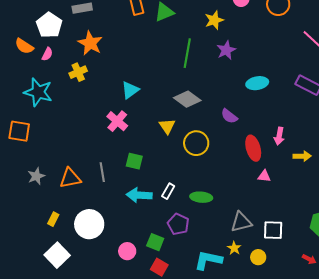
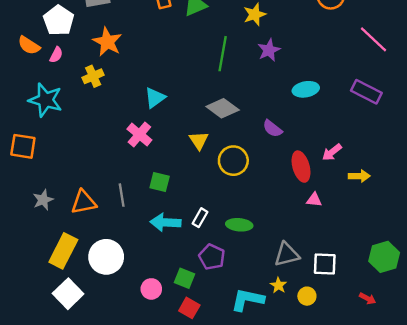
pink arrow: (279, 136) -> (332, 152), turned 42
yellow rectangle: (53, 219) -> (63, 251), size x2.0

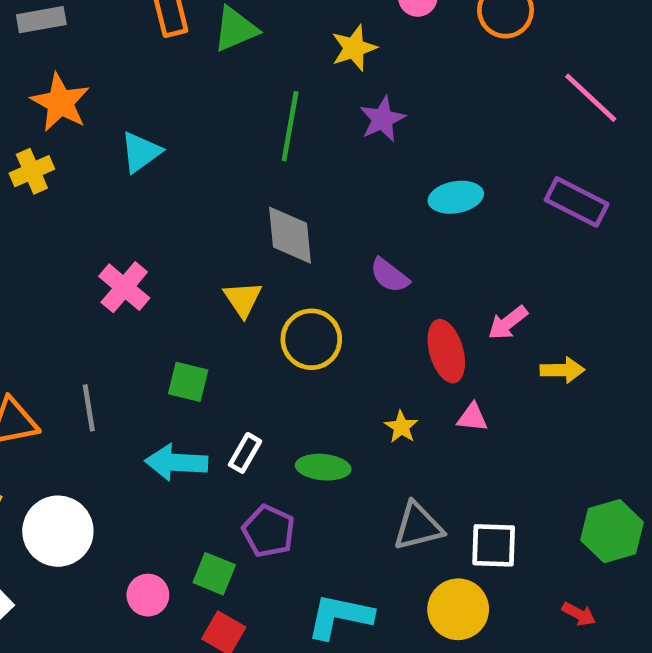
cyan triangle: (155, 98) -> (141, 152), moved
gray diamond: (223, 108) -> (290, 235), turned 48
green square: (160, 182) -> (188, 382), moved
yellow star: (278, 285) -> (401, 427), moved
yellow circle: (307, 296) -> (458, 609), size x1.6

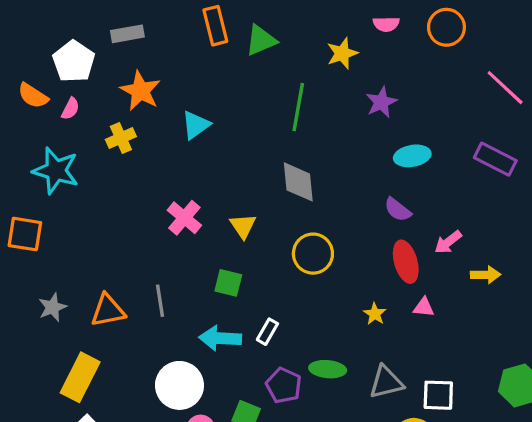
purple star: (382, 119) -> (381, 102), moved
purple semicircle: (389, 275) -> (398, 210), moved
yellow triangle: (243, 299) -> (243, 226), moved
green ellipse: (323, 467) -> (328, 369), moved
white circle: (58, 531) -> (179, 385), moved

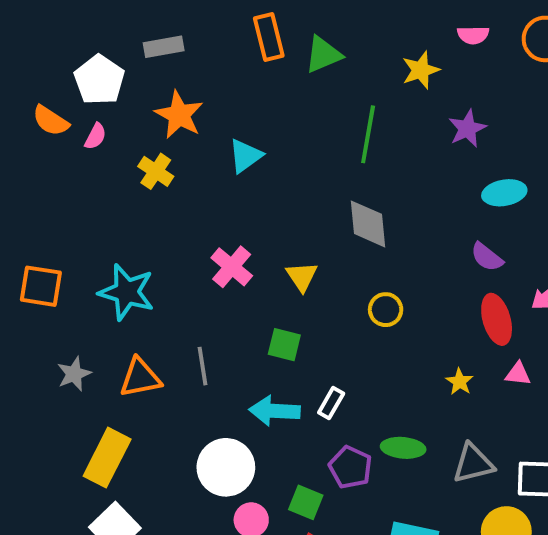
yellow cross: (121, 138) -> (156, 171), turned -32
cyan star: (56, 171) -> (127, 292), moved
yellow circle: (313, 254) -> (386, 310), size x0.7

